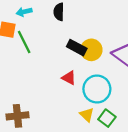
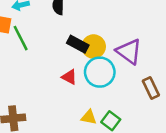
cyan circle: (97, 89) -> (100, 72), moved
yellow triangle: (87, 115) -> (89, 117), turned -32

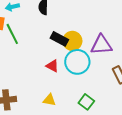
purple triangle: (129, 51) -> (101, 45), turned -40
yellow triangle: (89, 117) -> (49, 100), moved

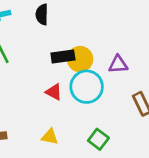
black rectangle: (59, 39) -> (63, 56), turned -36
purple triangle: (101, 45) -> (118, 64), size x0.7

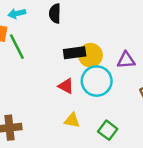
yellow triangle: (50, 137) -> (72, 120), moved

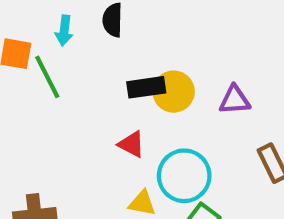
cyan arrow: (17, 13) -> (64, 31), moved, turned -70
cyan circle: (97, 81) -> (184, 176), moved

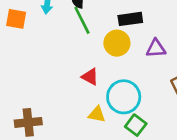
green line: (47, 77) -> (82, 20), moved
black rectangle: (146, 87) -> (130, 19), moved

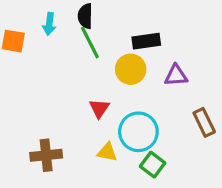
red triangle: (90, 77) -> (99, 108), turned 36
brown cross: (28, 122) -> (46, 155), moved

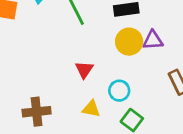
yellow circle: (131, 69) -> (129, 42), moved
cyan circle: (138, 132) -> (119, 91), size x0.6

